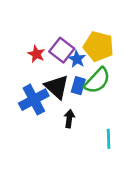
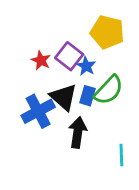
yellow pentagon: (98, 46) -> (107, 32), moved
black arrow: (69, 119) -> (78, 132), size x1.5

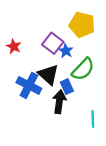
red star: (41, 60) -> (14, 46), moved
blue rectangle: (88, 96) -> (67, 87), moved, turned -40
blue cross: (38, 111) -> (29, 85), turned -35

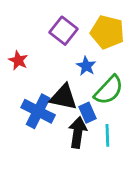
purple square: (53, 43) -> (64, 31), moved
black triangle: (48, 75) -> (64, 97), turned -30
cyan line: (93, 119) -> (107, 135), moved

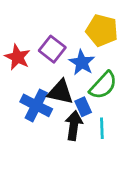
purple square: (64, 31) -> (52, 49), moved
red star: (18, 60) -> (17, 57), size x1.4
blue star: (86, 66) -> (82, 63), size x1.4

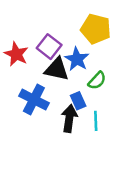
green semicircle: (103, 85) -> (97, 81), size x0.7
black triangle: (60, 92) -> (57, 69), moved

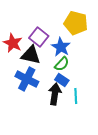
black triangle: (57, 69) -> (31, 55), moved
green semicircle: (97, 81) -> (62, 64), moved
blue rectangle: (78, 101) -> (62, 80), turned -32

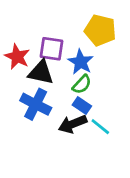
purple square: (39, 37) -> (51, 49), turned -30
black arrow: (55, 94) -> (73, 124), turned -120
cyan line: (76, 96) -> (100, 127), turned -49

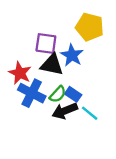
red star: (17, 57) -> (20, 73), moved
black triangle: (41, 72) -> (52, 65), moved
green semicircle: (82, 84) -> (58, 94), moved

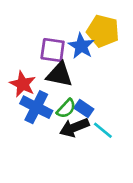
blue star: (72, 55) -> (81, 46), moved

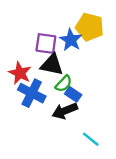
green semicircle: (66, 108) -> (64, 84), moved
cyan line: (103, 130) -> (91, 139), moved

